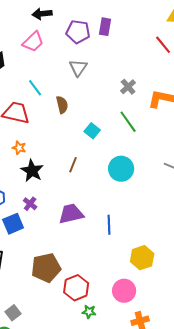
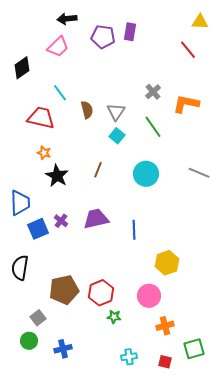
gray triangle: (78, 68) -> (116, 112), moved
purple cross: (30, 204) -> (61, 221), moved
brown pentagon: (46, 268) -> (64, 290), moved

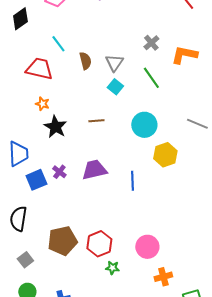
brown line: (98, 170) -> (96, 121), turned 63
yellow hexagon: (167, 263) -> (165, 155), moved
gray square: (38, 318) -> (25, 260), moved

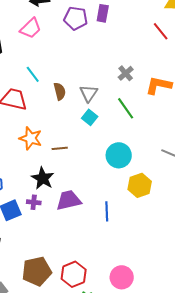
orange star: (42, 104) -> (31, 138), moved, size x1.6
brown line: (96, 121) -> (60, 148), moved
black star: (55, 127) -> (43, 178), moved
purple cross: (59, 172) -> (34, 202), turned -32

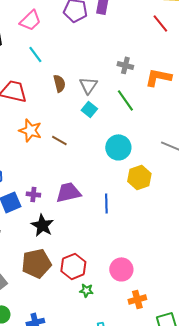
gray cross: (126, 73) -> (125, 65), turned -35
cyan line: (33, 74) -> (35, 54), moved
brown line: (60, 148) -> (59, 140), turned 35
black star: (43, 178) -> (42, 225), moved

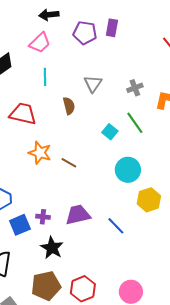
cyan line: (35, 54) -> (45, 77), turned 36
gray cross: (125, 65) -> (135, 88), turned -35
gray triangle: (88, 85) -> (93, 84), moved
cyan square: (89, 109) -> (110, 132), moved
blue line: (106, 203) -> (116, 226), turned -42

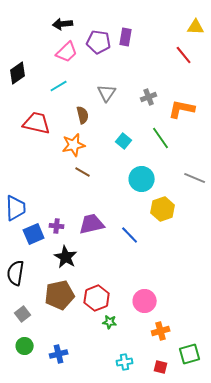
pink trapezoid: (40, 43) -> (67, 52), moved
cyan line: (45, 77) -> (59, 86), turned 60
green line: (135, 123) -> (161, 138), moved
orange star: (40, 153) -> (74, 145), moved, turned -30

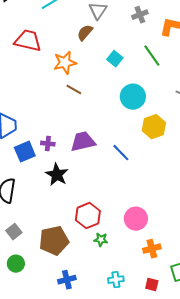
brown semicircle: (83, 115) -> (85, 33), moved, turned -126
brown pentagon: (60, 295) -> (54, 241), moved
blue cross: (59, 354) -> (67, 280), moved

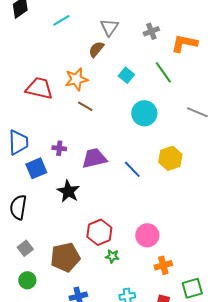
red trapezoid: (28, 41) -> (39, 88), moved
yellow hexagon: (154, 127) -> (170, 158), moved
purple cross: (48, 144) -> (59, 148), moved

